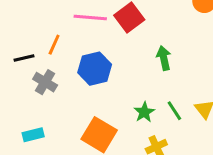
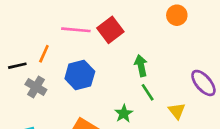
green line: (174, 111) -> (148, 92), moved

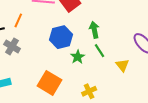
blue hexagon: (80, 75) -> (61, 37), moved
green star: (124, 114) -> (78, 57), moved

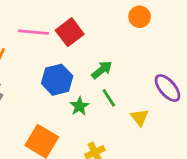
green arrow: (94, 30) -> (102, 70), turned 63

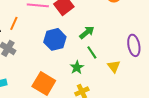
purple ellipse: (168, 88) -> (134, 45), turned 30
green star: (79, 106) -> (77, 67), moved

